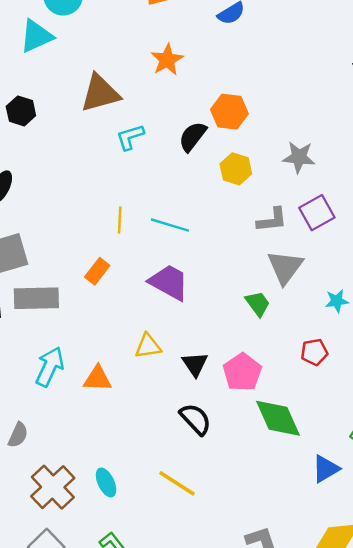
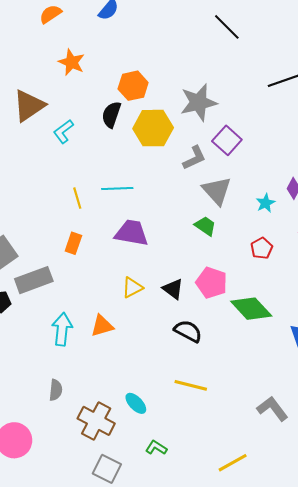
gray star: (299, 157) -> (199, 102), size x1.4
yellow hexagon: (236, 169) -> (153, 128), size x1.5

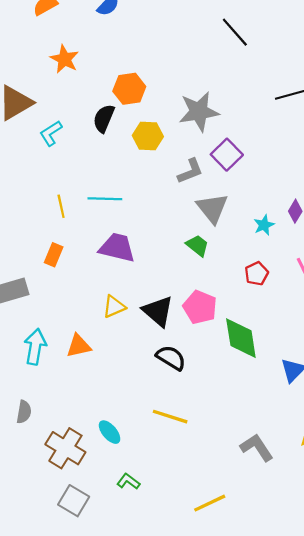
yellow hexagon: (153, 128) -> (148, 136), size x0.7
black triangle: (173, 289) -> (158, 311), size x1.4
green diamond: (251, 309) -> (241, 338), turned 30

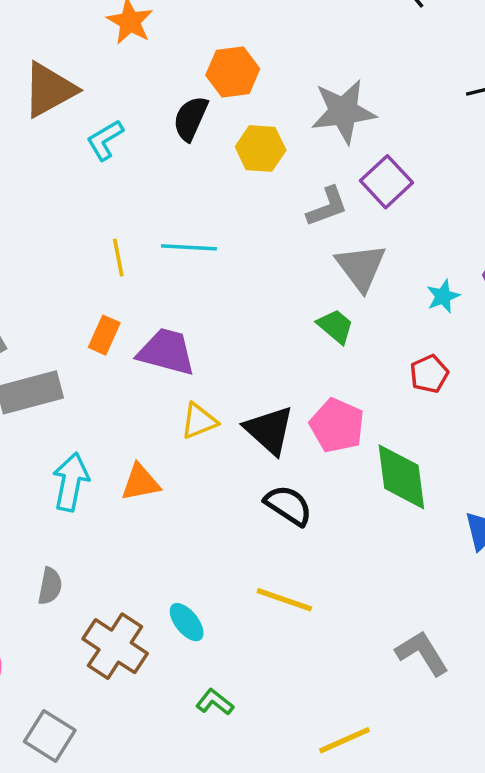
purple trapezoid: (117, 248) -> (166, 352), moved
gray square: (74, 501) -> (50, 736), moved

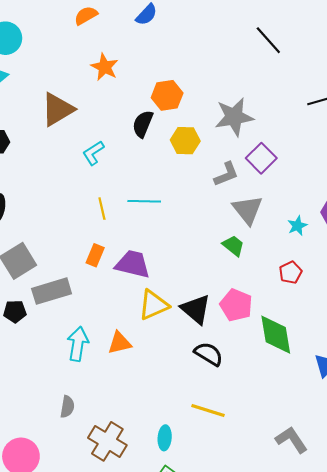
cyan L-shape: (105, 140) -> (93, 153), moved
yellow triangle: (199, 421) -> (153, 305), size x1.4
cyan ellipse: (187, 622) -> (165, 438), moved, turned 45

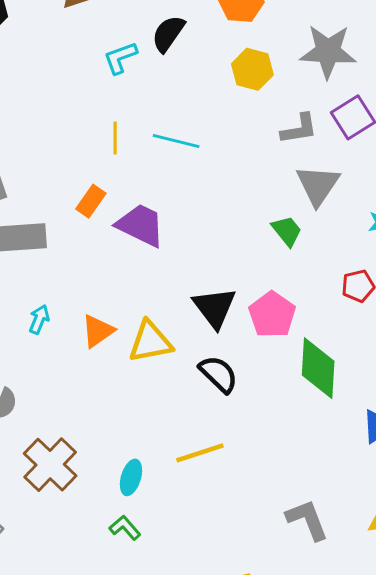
black semicircle: (143, 124) -> (168, 34), moved
yellow triangle: (153, 305) -> (150, 342), moved
orange triangle: (120, 343) -> (98, 331), turned -35
cyan arrow: (78, 344) -> (39, 319), size x0.6
yellow line: (208, 410) -> (200, 453), turned -48

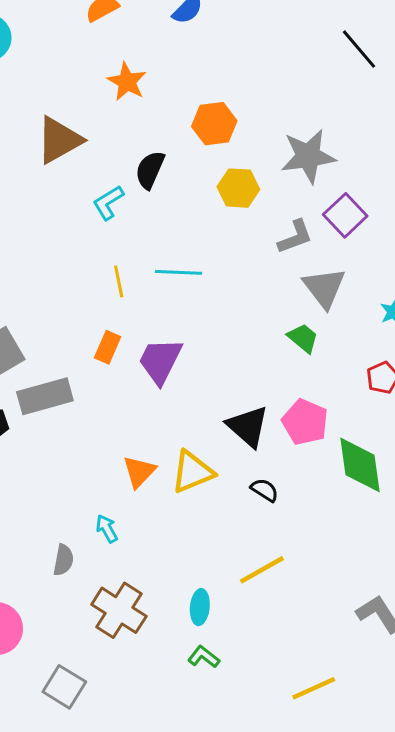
purple trapezoid: (141, 225) -> (160, 361), turned -78
cyan arrow: (39, 319) -> (107, 529), moved, turned -40
black semicircle: (218, 374) -> (265, 490), size x0.7

